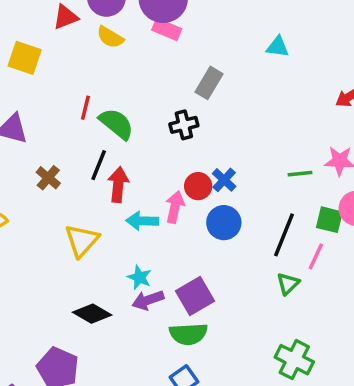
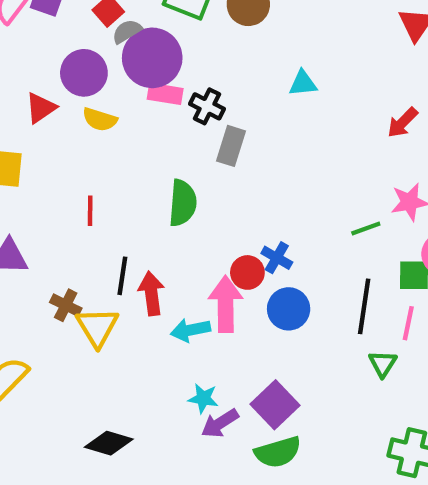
green semicircle: (116, 124) -> (183, 203), moved, turned 69
black cross: (184, 125) -> (207, 106), moved, turned -36
pink arrow: (175, 207) -> (226, 304), size x1.4
yellow triangle: (82, 241) -> (97, 327), moved
black diamond: (92, 314) -> (109, 443), moved

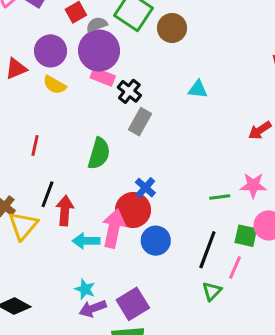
gray semicircle: (127, 31) -> (97, 24), moved
blue cross: (277, 258) -> (145, 188), moved
red circle: (247, 272) -> (133, 210), size x1.5

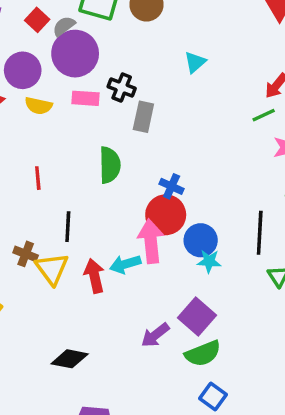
pink rectangle: (103, 77) -> (86, 98), moved
cyan triangle: (198, 89) -> (195, 62), turned -30
green line: (220, 197) -> (264, 115), moved
red arrow: (65, 211) -> (94, 276), moved
cyan star: (85, 289) -> (209, 261), moved

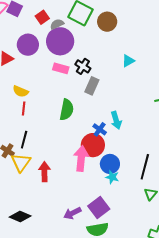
yellow semicircle: (39, 106) -> (21, 91), moved
black line: (68, 227) -> (24, 140), moved
cyan arrow: (125, 264) -> (116, 120), moved, turned -102

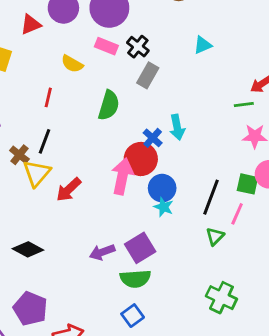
yellow semicircle: (21, 91) -> (72, 64), moved
red arrow: (44, 172) -> (69, 190), turned -138

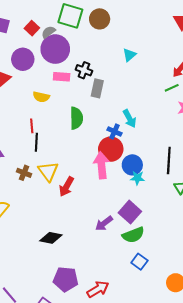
black line: (44, 141) -> (36, 142), moved
yellow triangle: (37, 173) -> (48, 171), moved

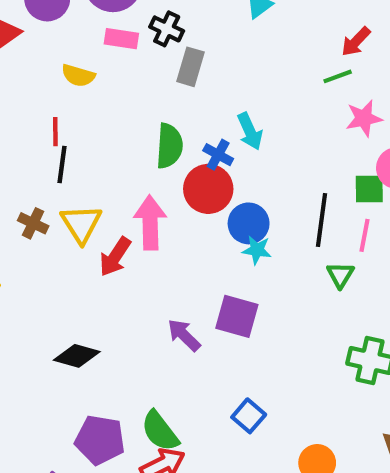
green semicircle: (76, 118) -> (169, 146), moved
pink arrow: (102, 165) -> (150, 223), moved
purple square: (130, 212) -> (237, 316), turned -30
purple arrow: (104, 223) -> (184, 335), turned 78
green semicircle: (133, 235) -> (160, 431), moved, turned 70

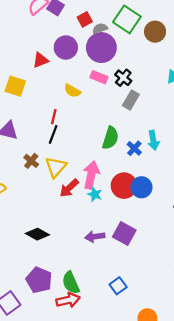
red circle: (208, 189) -> (124, 186), moved
cyan star: (257, 250) -> (95, 194), moved
purple arrow: (184, 335) -> (95, 237), turned -66

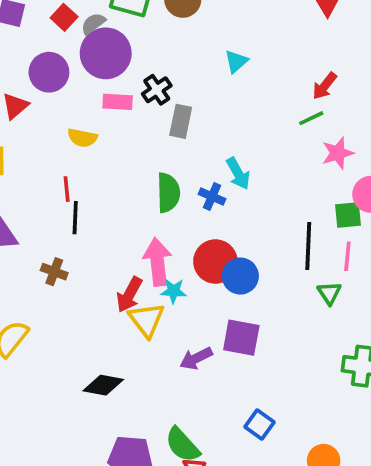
black cross: (123, 78) -> (157, 90), turned 35
yellow triangle: (56, 167) -> (147, 320), moved
blue circle: (141, 187) -> (240, 276), moved

